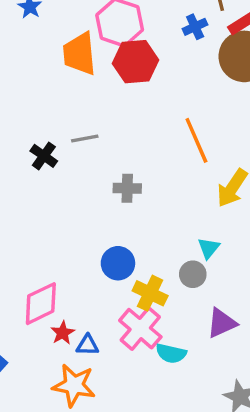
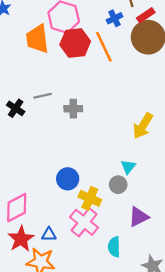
orange line: (196, 140) -> (104, 47), moved
gray cross: (127, 188) -> (73, 109), moved
red star: (63, 333) -> (21, 239), moved, size x1.6
cyan semicircle: (171, 353) -> (114, 247), moved, turned 78

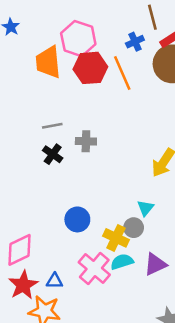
black cross: (16, 108) -> (53, 154), moved
yellow cross: (90, 198) -> (116, 238), moved
cyan semicircle: (114, 247) -> (122, 262), moved, turned 72

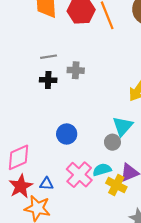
black cross: (53, 154) -> (48, 80), turned -35
cyan triangle: (145, 208) -> (123, 126), size x1.5
yellow cross: (116, 238) -> (116, 185), moved

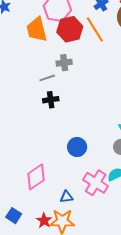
gray cross: (76, 70) -> (64, 63), moved
red star: (21, 186) -> (44, 220), moved, size x0.7

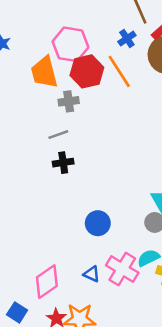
gray cross: (64, 63) -> (69, 101), moved
pink diamond: (36, 177) -> (47, 282), moved
blue triangle: (67, 197) -> (92, 274), moved, turned 32

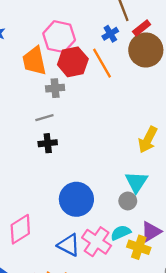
blue circle: (98, 223) -> (76, 199), size x1.5
blue triangle: (92, 274) -> (69, 245), size x1.5
pink diamond: (47, 282) -> (20, 229), moved

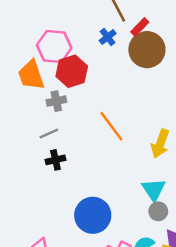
orange line: (102, 63) -> (111, 126), moved
gray circle: (128, 201) -> (158, 211), moved

